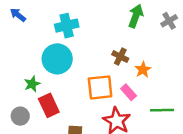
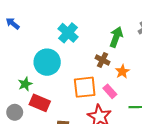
green arrow: (136, 16) -> (116, 37), moved
cyan cross: (67, 26) -> (68, 33), moved, turned -36
red rectangle: (49, 105) -> (40, 103), turned -42

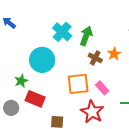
green arrow: (116, 37) -> (86, 36), moved
orange star: (122, 72) -> (114, 54), moved

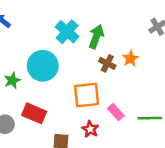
green star: (21, 81) -> (12, 80), moved
pink rectangle: (102, 88) -> (116, 112), moved
red star: (92, 112) -> (90, 129), moved, size x0.6

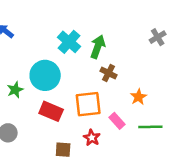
orange star: (130, 58) -> (138, 97), moved
red rectangle: (34, 113) -> (51, 111), moved

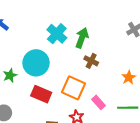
orange star: (138, 97) -> (129, 77), moved
orange square: (88, 104) -> (73, 88), turned 30

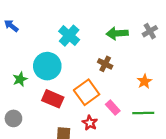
green arrow: (82, 38) -> (117, 33), moved, turned -114
orange square: (73, 88) -> (87, 92), turned 30

